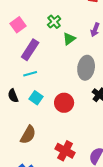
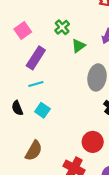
red circle: (64, 103) -> (93, 142), moved

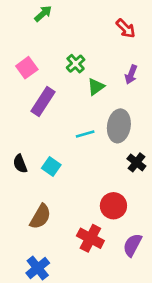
cyan line: (36, 84) -> (85, 134), moved

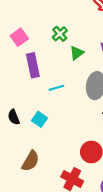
purple rectangle: (43, 102) -> (33, 65), turned -45
cyan line: (85, 134) -> (56, 88), moved

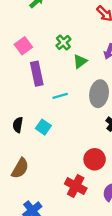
black semicircle: (14, 117) -> (18, 125), turned 32
brown semicircle: (31, 161) -> (20, 168), moved

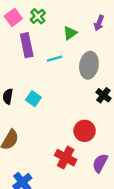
green cross: (63, 42) -> (38, 16), moved
cyan line: (60, 96) -> (54, 59), moved

